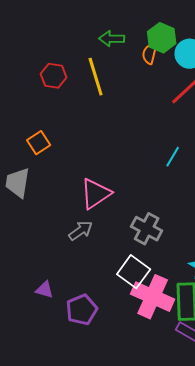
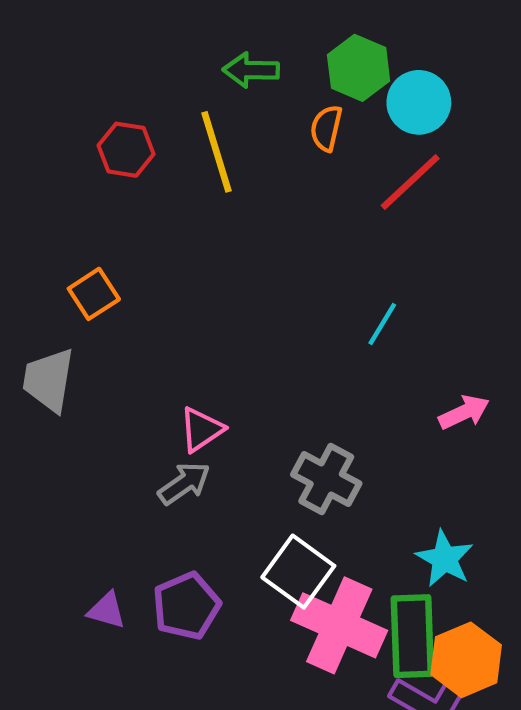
orange semicircle: (150, 54) -> (326, 128), moved
pink triangle: (96, 194) -> (201, 430), moved, size x0.7
purple pentagon: (82, 310) -> (186, 606), moved

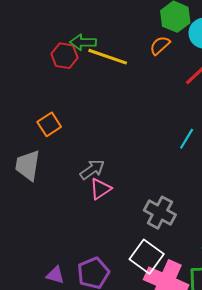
green arrow: (251, 70) -> (83, 42), moved
orange semicircle: (326, 128) -> (160, 45), turned 35
yellow line: (216, 152) -> (108, 57), turned -54
gray arrow: (184, 483) -> (92, 169), moved

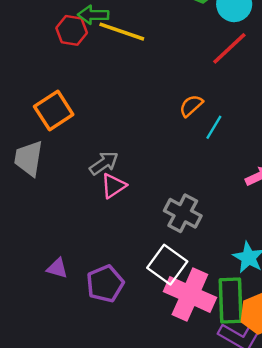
orange semicircle: (160, 45) -> (191, 106), moved
orange square: (49, 124) -> (54, 110), size x1.4
purple triangle: (55, 275) -> (57, 268), moved

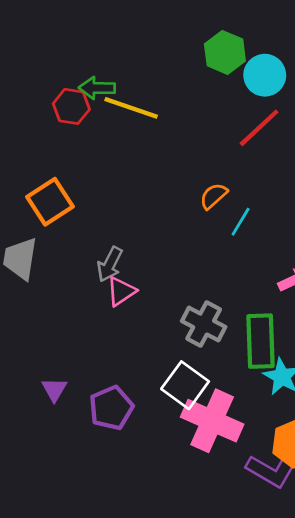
gray arrow: (104, 163) -> (110, 264), turned 152
purple triangle: (57, 268) -> (54, 389), turned 45
green rectangle: (231, 300) -> (260, 341), moved

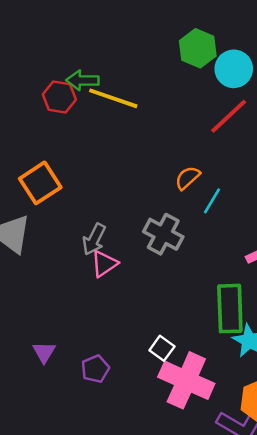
gray cross: (204, 324) -> (163, 234), moved
white square: (185, 385) -> (162, 348), size x0.6
purple pentagon: (111, 408) -> (95, 369), size x0.7

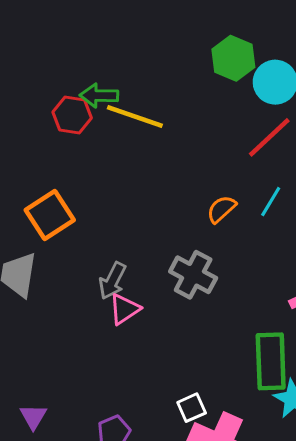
cyan line: (212, 201) -> (271, 202), moved
white square: (162, 348) -> (192, 408), turned 30
purple triangle: (44, 352) -> (33, 417), moved

